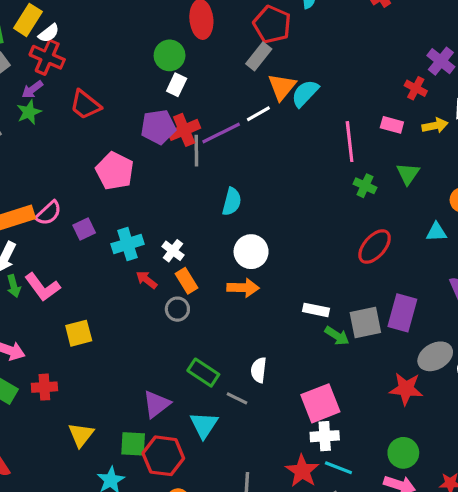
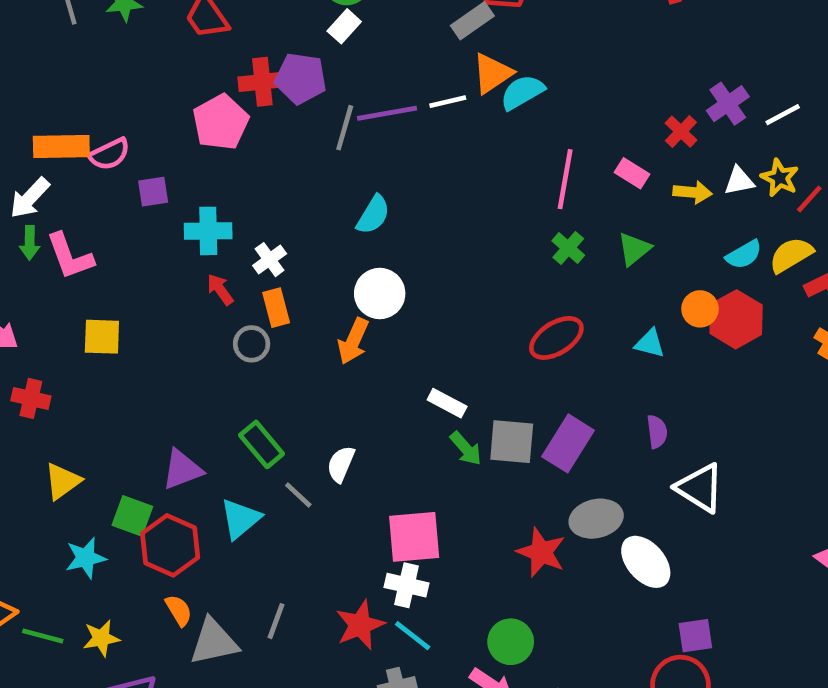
red cross: (184, 130) -> (262, 82), moved
orange arrow: (243, 288) -> (353, 341), turned 96

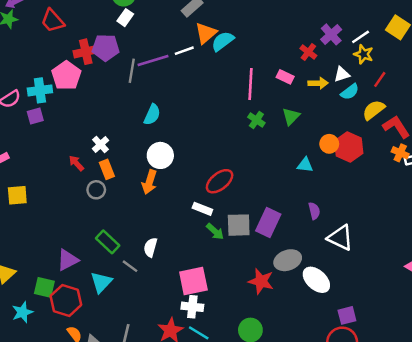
yellow star: (780, 178) -> (364, 54), moved
cyan cross: (208, 231) -> (40, 90), moved
cyan semicircle: (744, 255) -> (350, 92), moved
red ellipse: (556, 338) -> (220, 181), moved

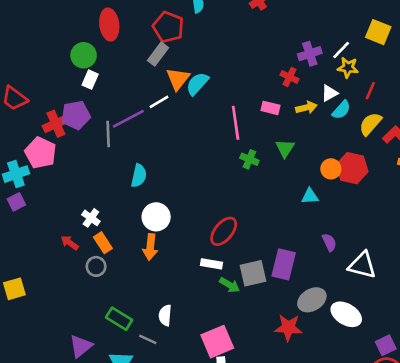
purple cross: (331, 34) -> (310, 54), turned 35

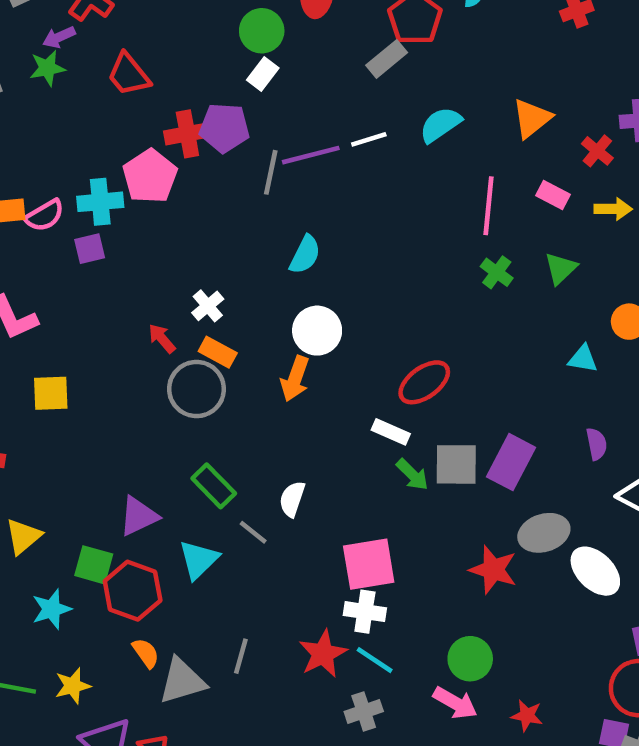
orange triangle: (178, 79) -> (532, 118), moved
orange rectangle: (103, 243) -> (218, 352), turned -42
gray circle: (96, 266) -> (196, 389), size x1.6

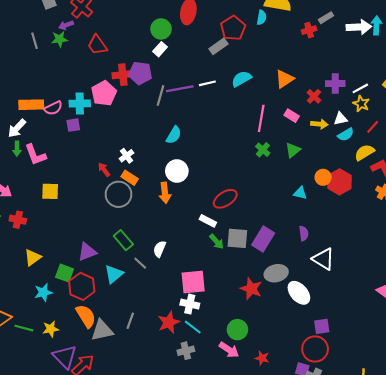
orange arrow: (295, 379) -> (165, 193), turned -30
orange semicircle: (146, 653) -> (86, 316), size x1.6

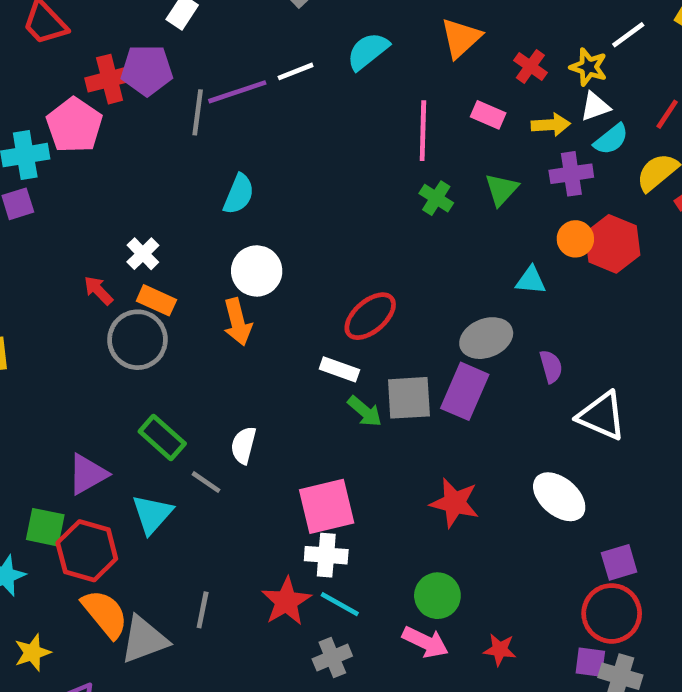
purple cross: (335, 84) -> (571, 174), moved
yellow star: (361, 104) -> (589, 67), moved
gray ellipse: (276, 273) -> (486, 338), moved

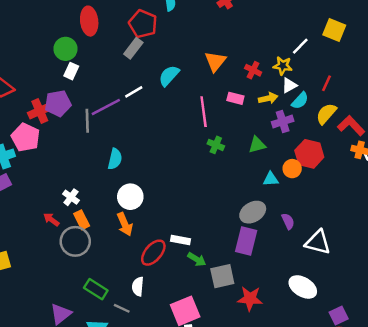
green triangle: (501, 189) -> (257, 145), moved, turned 42
orange circle: (575, 239) -> (292, 169), moved
orange rectangle: (156, 300) -> (82, 220), turned 48
red ellipse: (370, 316) -> (153, 253), moved
gray square: (409, 398) -> (222, 276), moved

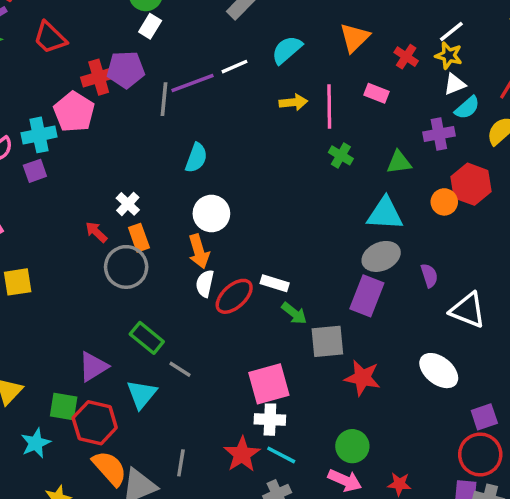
white line: (300, 46) -> (451, 32), moved
yellow arrow: (268, 98) -> (293, 102), moved
cyan triangle: (271, 179) -> (385, 214), moved, size x1.6
white semicircle: (138, 286) -> (205, 283), moved

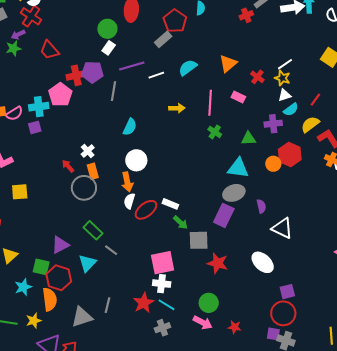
purple line: (192, 83) -> (132, 66), moved
yellow arrow: (293, 102) -> (177, 108), moved
orange semicircle: (110, 468) -> (50, 299), moved, turned 30

